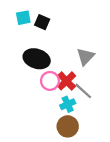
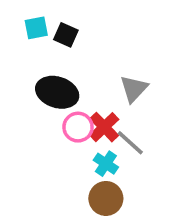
cyan cross: (68, 104) -> (106, 164), turned -32

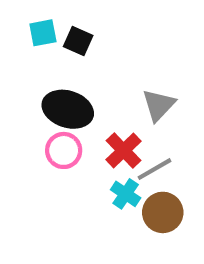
pink circle: (78, 127) -> (64, 150), moved
gray line: (130, 143) -> (154, 169), turned -72
brown circle: (106, 198) -> (163, 212), moved

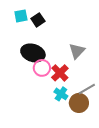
black square: (78, 41) -> (38, 20), turned 32
pink circle: (64, 150) -> (42, 68), moved
gray line: (154, 169) -> (87, 89), moved

